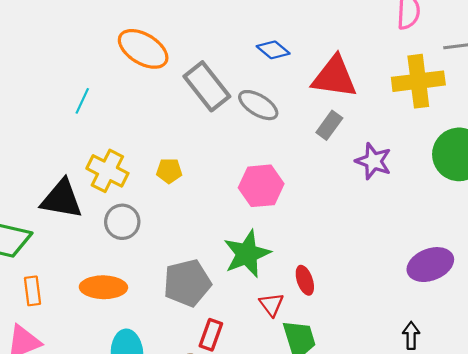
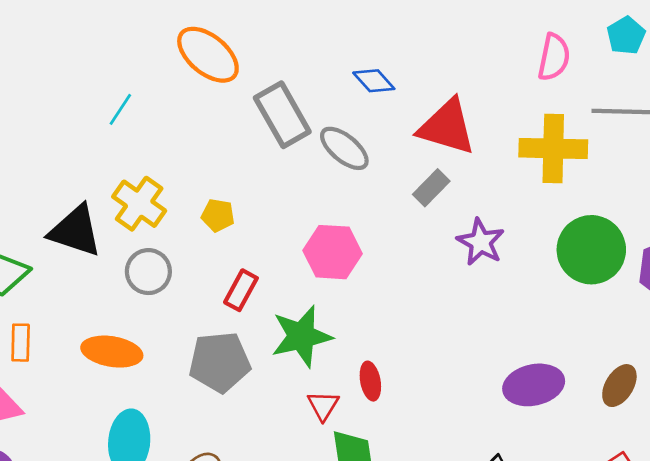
red rectangle: (211, 335) -> (241, 290), moved

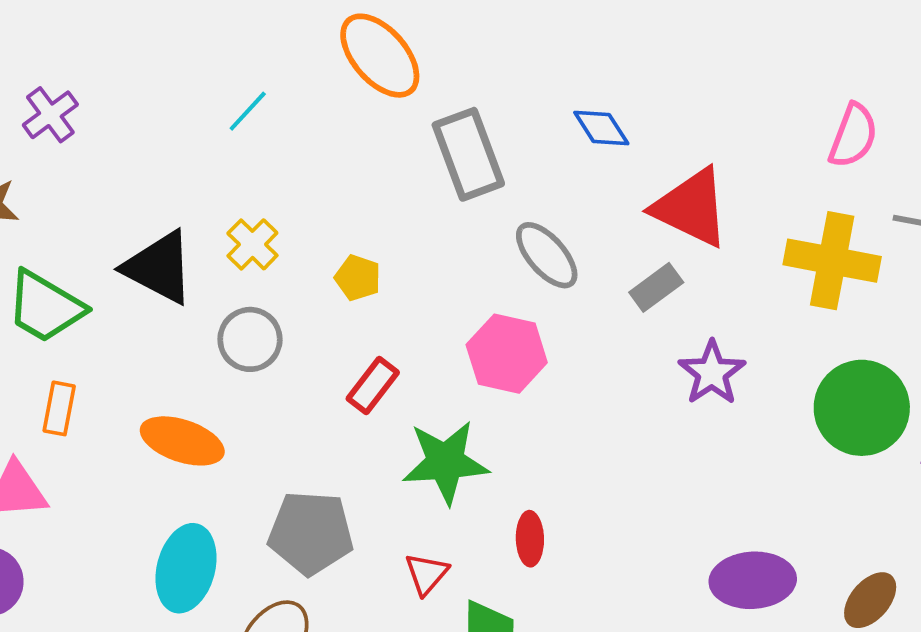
gray ellipse: (344, 148) -> (547, 255), moved
yellow cross: (139, 204) -> (252, 244), size x0.7
gray pentagon: (220, 362) -> (311, 533), moved
red triangle: (323, 406) -> (427, 574), moved

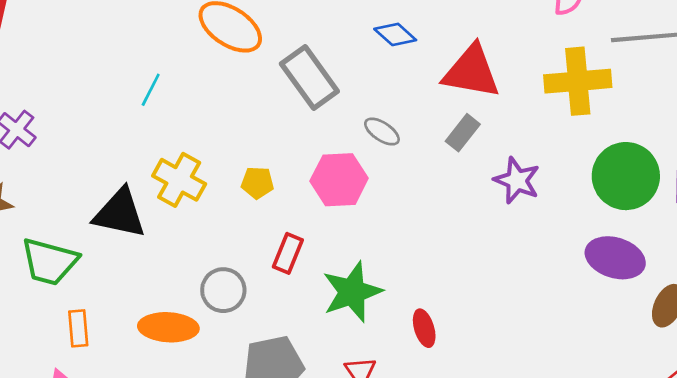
yellow cross: (252, 244) -> (179, 180), size x1.4
gray ellipse: (547, 255) -> (382, 132), size x0.7
gray circle: (250, 339) -> (223, 290), moved
pink hexagon: (507, 354) -> (339, 180), moved
purple ellipse: (753, 580) -> (615, 258), moved, turned 36

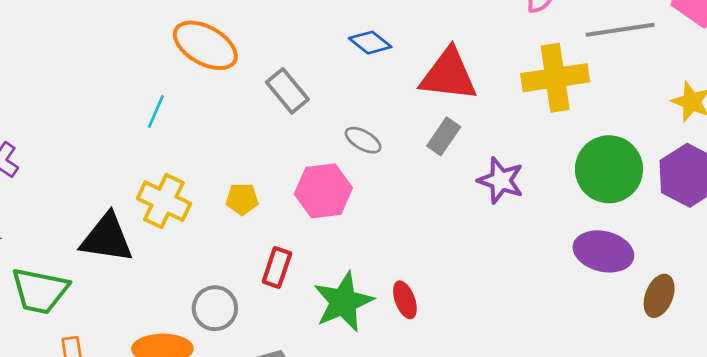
gray rectangle: (309, 77) -> (287, 91), size x0.7
cyan line: (151, 90) -> (156, 111), moved
red ellipse: (424, 328) -> (405, 300), moved

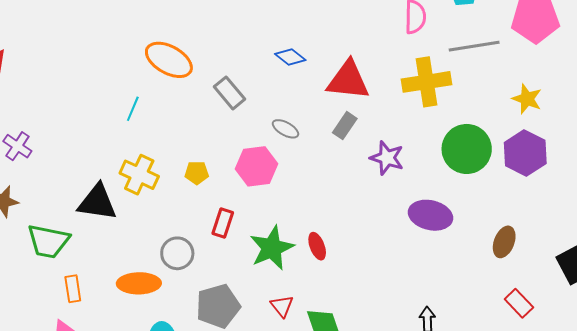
purple ellipse: (603, 251) -> (430, 215), moved

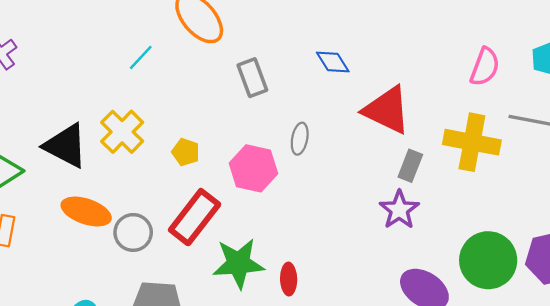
gray rectangle: (345, 126) -> (410, 166), moved, turned -32
gray ellipse: (285, 129) -> (300, 139), turned 52
green circle: (467, 149) -> (488, 260), moved
red rectangle: (223, 223) -> (195, 217), size x1.6
orange ellipse: (139, 283) -> (86, 212), moved

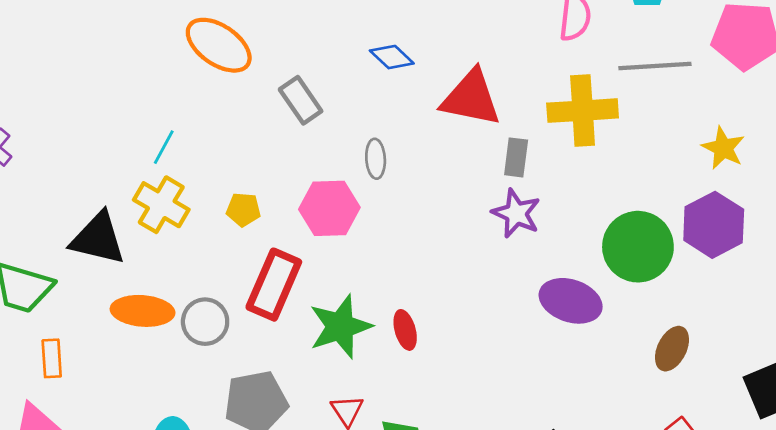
cyan line: (141, 57) -> (164, 147), moved

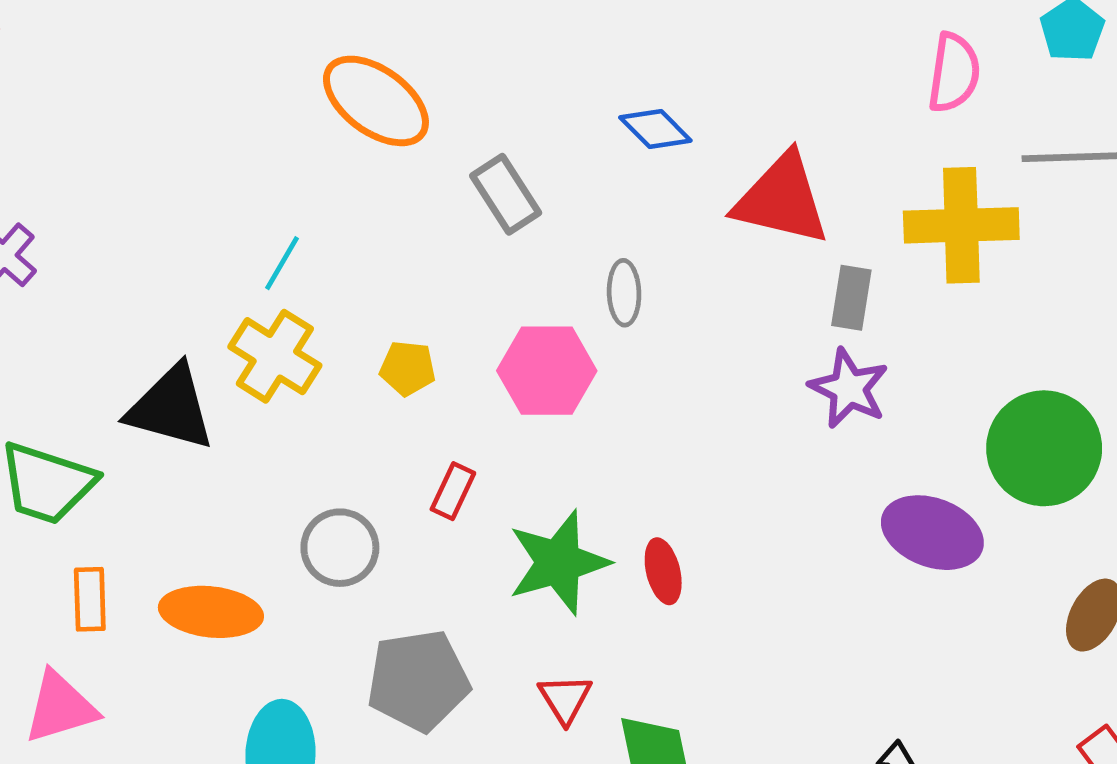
red rectangle: (274, 285) -> (453, 491), size x0.5
orange ellipse: (143, 311) -> (211, 612), moved

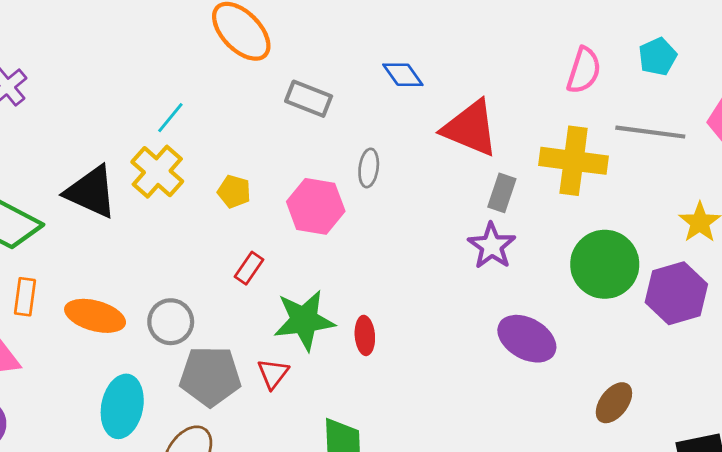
gray rectangle: (506, 194) -> (309, 99), turned -45
green circle: (1044, 448) -> (605, 264), moved
gray circle: (340, 548) -> (171, 322), moved
red triangle: (565, 699) -> (273, 374), moved

